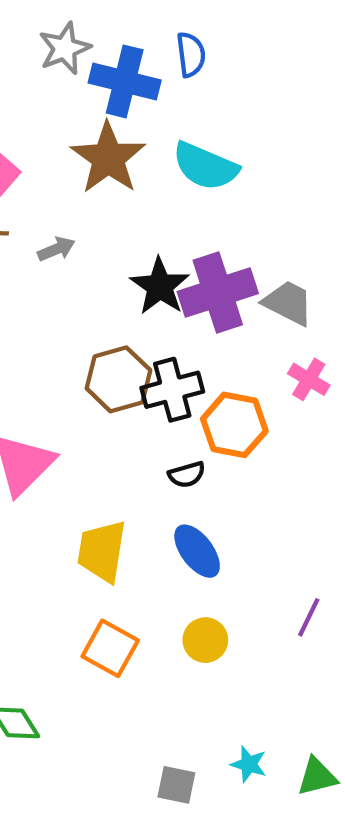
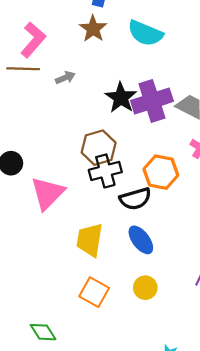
brown star: (108, 158) -> (93, 29), size x0.7
black cross: (172, 390) -> (105, 171), moved
black semicircle: (187, 475) -> (135, 199), size x1.6

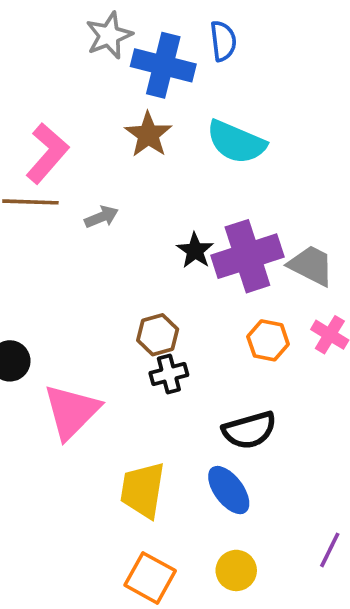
black star: (121, 98) -> (195, 251), size x0.7
brown hexagon: (99, 148) -> (158, 335), size x0.7
black cross: (105, 171) -> (169, 374), size x0.7
orange hexagon: (161, 172) -> (268, 340), moved, size x0.7
black semicircle: (135, 199) -> (249, 430), moved

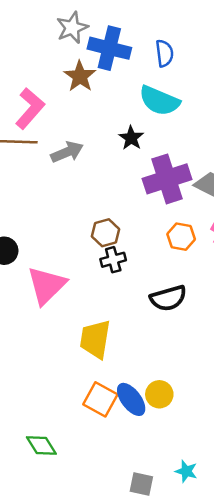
blue semicircle: (223, 41) -> (164, 53), moved
brown star: (148, 135) -> (80, 76), moved
gray arrow: (102, 217) -> (67, 152), size x1.4
black star: (195, 251) -> (131, 138), moved
blue ellipse: (229, 490) -> (131, 399), moved

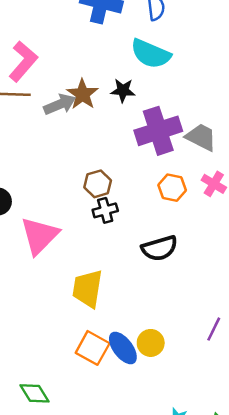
brown star: (80, 76) -> (82, 94), moved
black star: (131, 138) -> (123, 90), turned -30

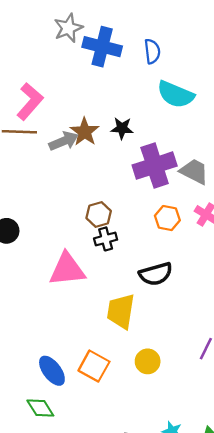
cyan semicircle: (151, 54) -> (176, 94), moved
pink triangle: (40, 236) -> (67, 269), moved, turned 39
yellow trapezoid: (88, 289) -> (121, 311), moved
blue ellipse: (123, 348) -> (52, 371), moved

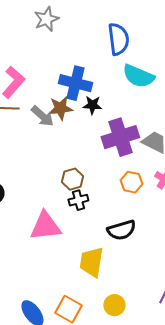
blue cross: (102, 47) -> (75, 83), moved
blue semicircle: (152, 51) -> (118, 39), size x1.5
brown star: (85, 132) -> (60, 108), turned 30
gray arrow: (64, 141) -> (42, 116), turned 65

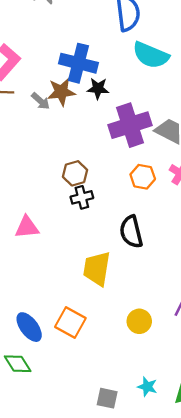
gray arrow: (42, 116) -> (41, 101), size x0.7
pink triangle: (45, 226) -> (27, 227), moved, size x0.7
black semicircle: (121, 230) -> (131, 232), turned 92
yellow circle: (114, 305) -> (139, 321), moved

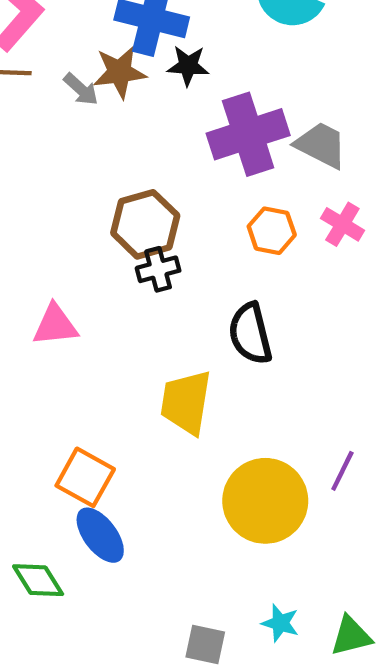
brown hexagon: (75, 173) -> (145, 224), size x1.4
yellow circle: (139, 321) -> (265, 501), size x1.8
orange square: (70, 322) -> (85, 477), moved
blue ellipse: (29, 327) -> (100, 535), moved

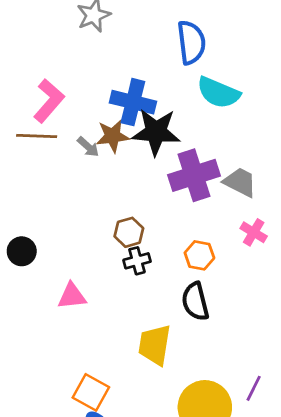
black star: (188, 66) -> (156, 132), size x1.8
brown hexagon: (145, 224) -> (129, 232), size x0.7
orange hexagon: (272, 231) -> (199, 255), moved

